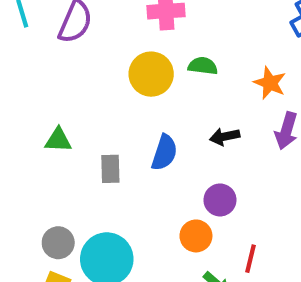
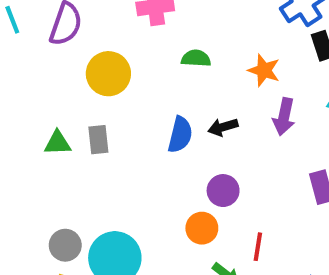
yellow circle: (151, 74) -> (108, 74), moved
blue semicircle: (164, 153) -> (180, 135), moved
gray rectangle: (110, 169) -> (98, 140), moved

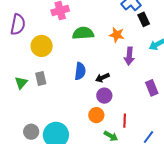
green semicircle: (196, 58) -> (83, 33), size x1.5
black arrow: (223, 127) -> (102, 78), moved
green triangle: (58, 143) -> (21, 83), turned -40

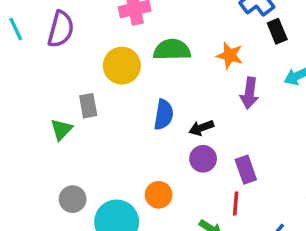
yellow circle: (42, 46) -> (122, 66), moved
gray rectangle: (41, 78) -> (88, 106), moved
purple rectangle: (152, 88) -> (246, 170), moved
orange circle: (96, 115) -> (159, 195), moved
gray circle: (31, 132) -> (73, 199), moved

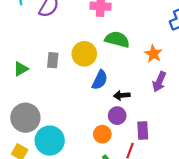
yellow circle: (122, 66) -> (84, 54), moved
green triangle: (61, 129) -> (21, 69), moved
orange circle: (159, 195) -> (102, 134), moved
gray circle: (73, 199) -> (25, 118), size x1.6

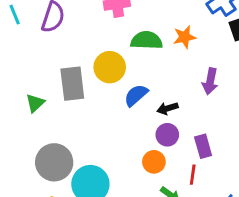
orange star: (153, 54) -> (185, 37), moved, turned -30
gray rectangle: (53, 60) -> (72, 84), size x1.6
blue semicircle: (100, 80) -> (136, 95), turned -144

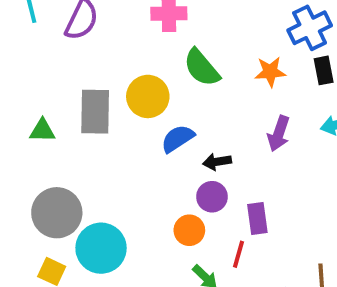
orange star: (185, 37) -> (270, 72), moved
green semicircle: (147, 40) -> (202, 68), turned -140
green triangle: (35, 103) -> (42, 131), turned 36

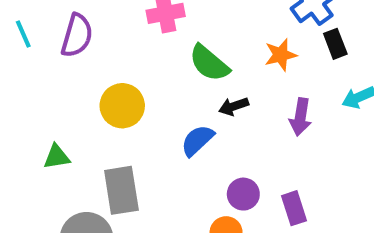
yellow circle: (148, 96) -> (122, 106), moved
gray rectangle: (95, 112) -> (121, 190), moved
black arrow: (217, 162) -> (234, 106), moved

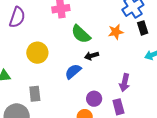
purple arrow: (300, 117) -> (125, 83), moved
gray rectangle: (121, 190) -> (35, 94), size x0.7

